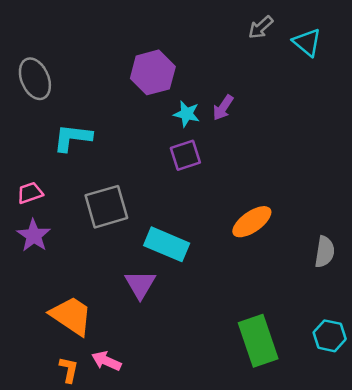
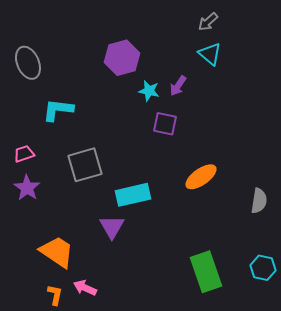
cyan triangle: (307, 42) -> (210, 54), moved
purple square: (185, 155) -> (165, 124), moved, turned 30
cyan rectangle: (167, 244) -> (133, 195), turned -36

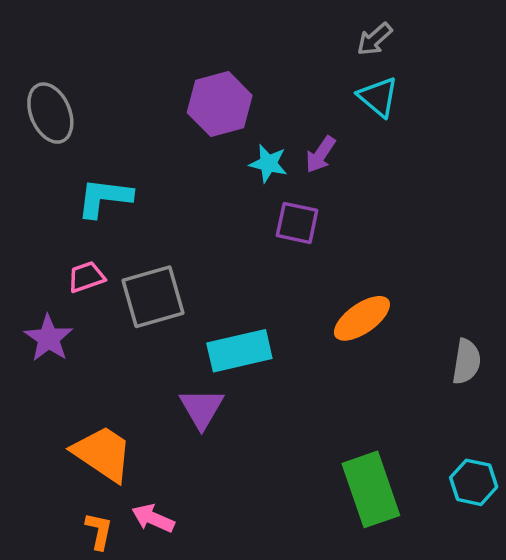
pink trapezoid: (24, 154) -> (86, 277), moved

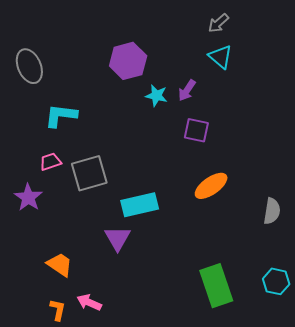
purple square: (297, 223) -> (196, 130), moved
orange trapezoid: (103, 453) -> (60, 265), size x0.7

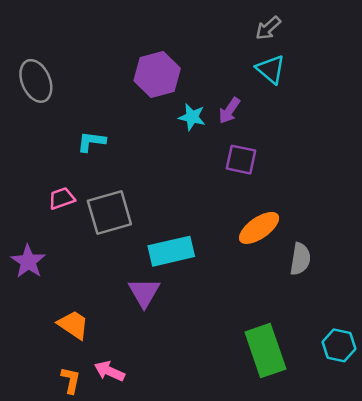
cyan L-shape: (61, 116) -> (91, 142), moved, size x0.7
purple star: (28, 197) -> (28, 262), moved
gray semicircle: (272, 211) -> (300, 259), moved

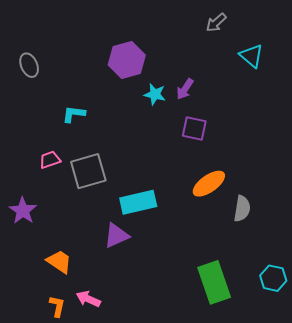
cyan triangle: (271, 69) -> (251, 56), moved
gray ellipse: (36, 81) -> (29, 65), size x0.7
purple triangle: (144, 292) -> (116, 236), turned 36

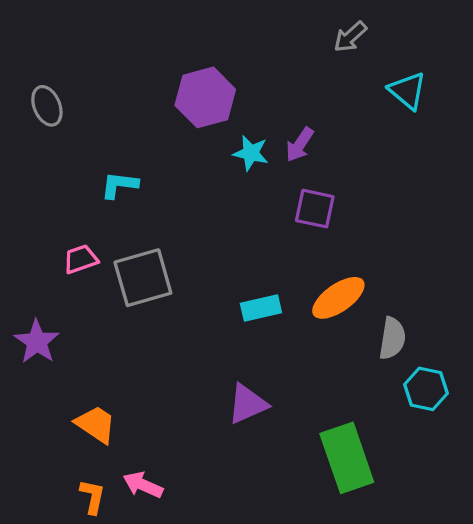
cyan rectangle: (138, 202) -> (261, 308), moved, size x0.7
purple triangle: (116, 236) -> (247, 404), moved
cyan hexagon: (273, 278) -> (426, 389), moved

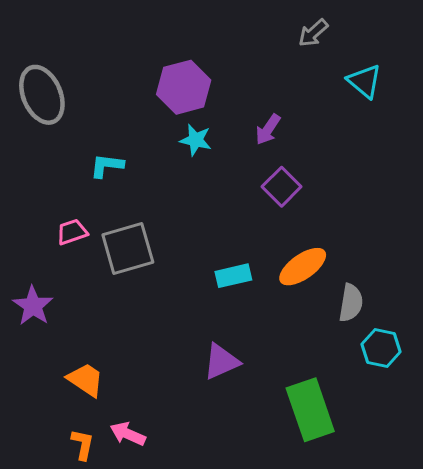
gray ellipse: (47, 106) -> (42, 95), size x1.6
cyan star: (251, 153) -> (196, 140), moved
purple square: (315, 209) -> (282, 187), turned 33

